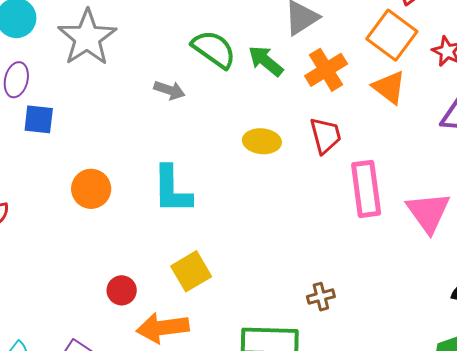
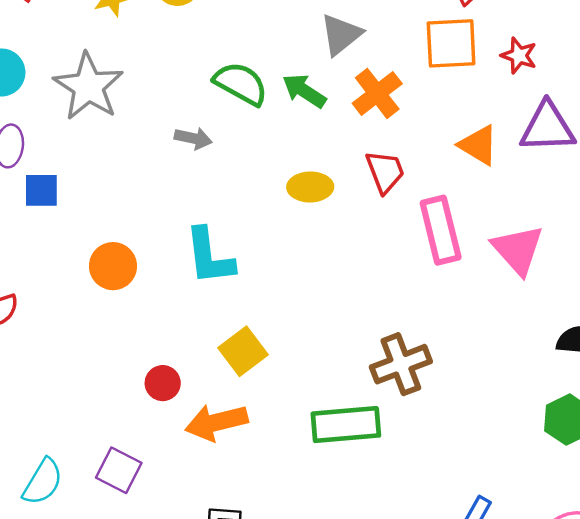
orange square: (392, 35) -> (451, 43), turned -33
orange triangle: (389, 87) -> (478, 145), moved
brown cross: (321, 297) -> (401, 364), size x1.8

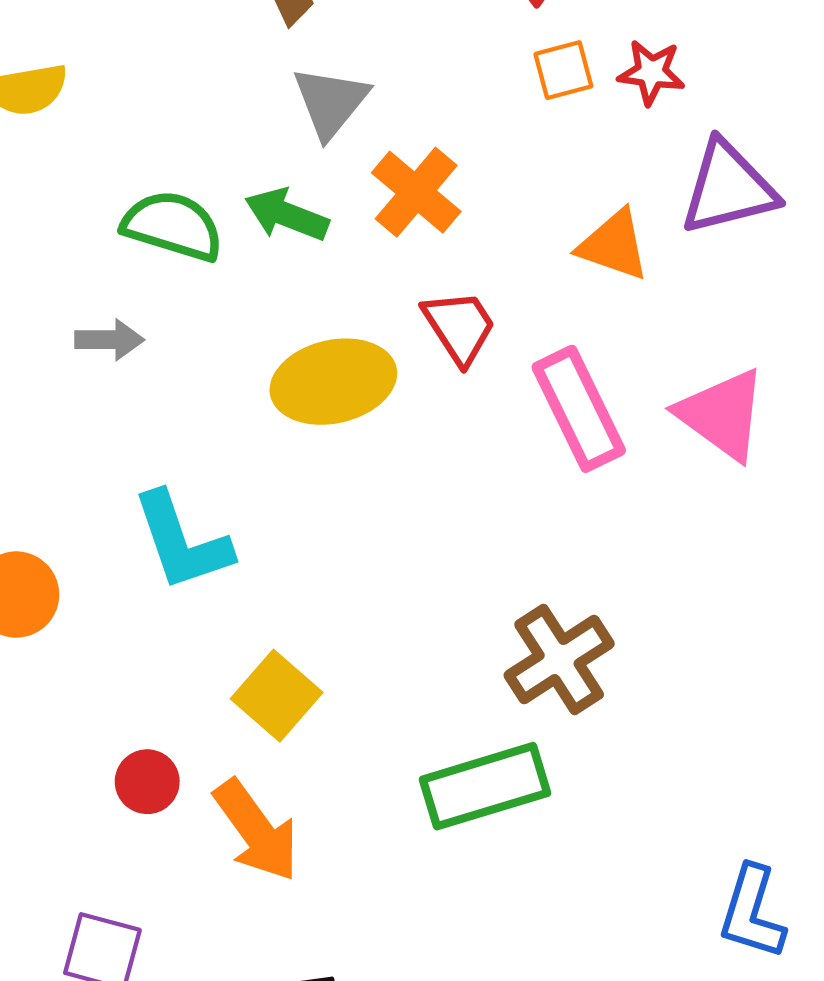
orange square: (451, 43) -> (563, 70), moved, size x0.6
yellow ellipse: (310, 187) -> (333, 382), size x1.5
orange arrow: (216, 422) -> (256, 830), turned -100

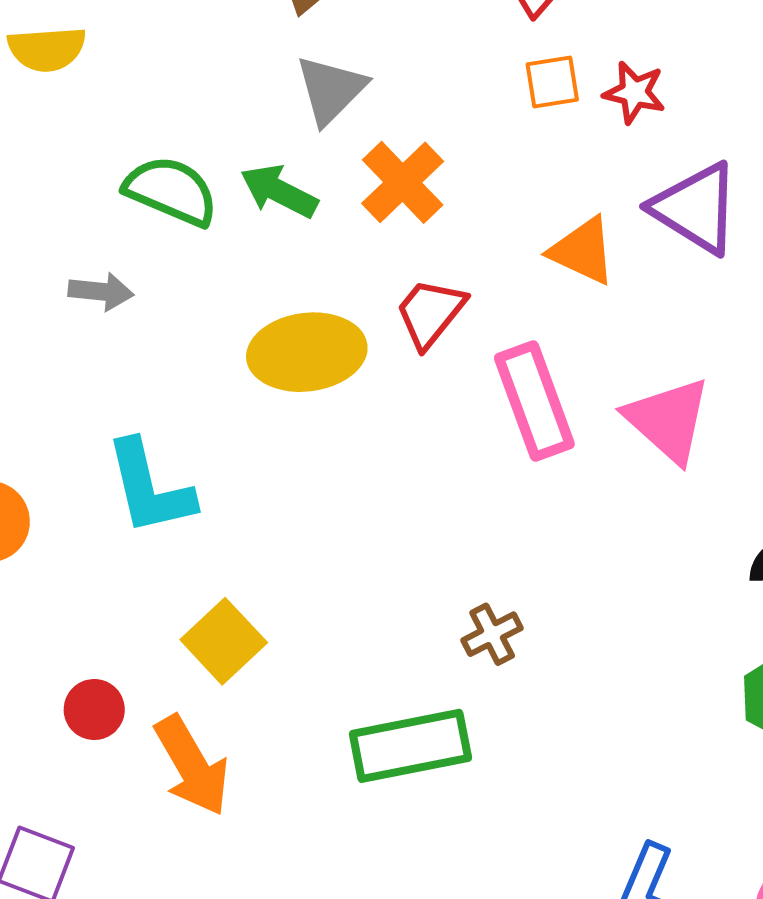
purple triangle: (728, 188) -> (696, 208), turned 40
red trapezoid: (459, 327) -> (430, 313), turned -114
brown cross: (559, 659) -> (492, 634), size x0.6

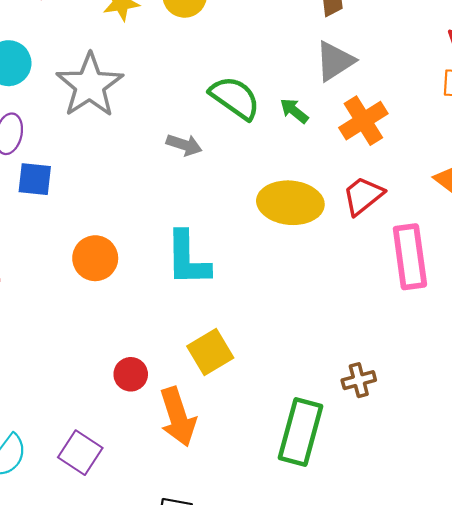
green arrow: (279, 191) -> (294, 111), size x0.7
green rectangle: (410, 746) -> (301, 432), turned -76

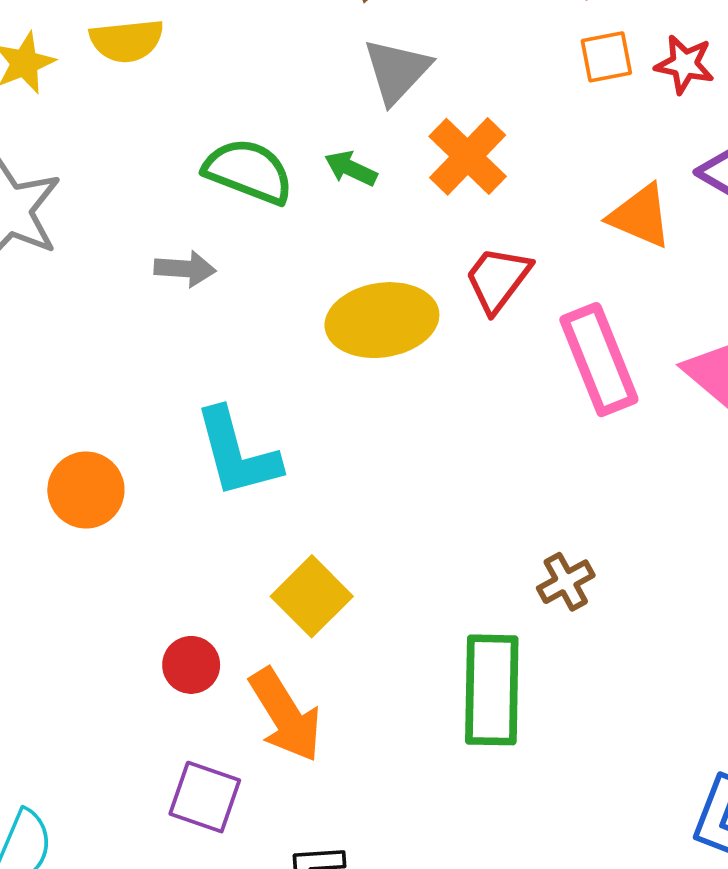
purple square: (80, 453) -> (205, 797), moved

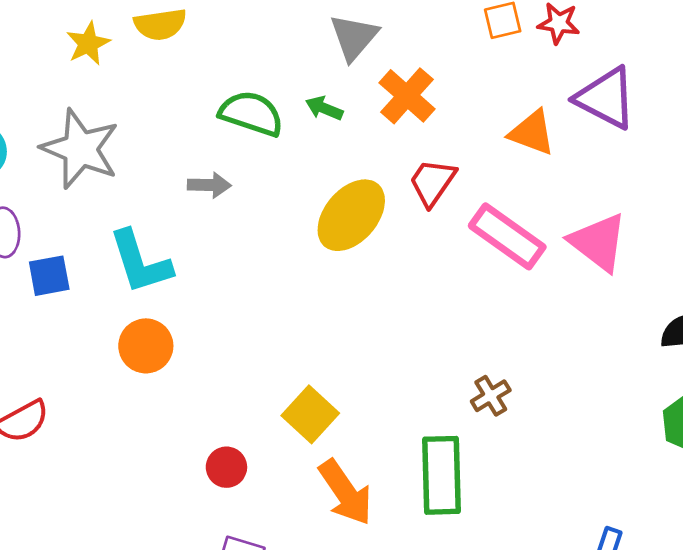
yellow ellipse: (382, 320) -> (351, 215), turned -38
pink rectangle: (599, 360) -> (507, 236), turned -30
cyan L-shape: (237, 453) -> (140, 262), moved
orange arrow: (285, 715) -> (345, 492), moved

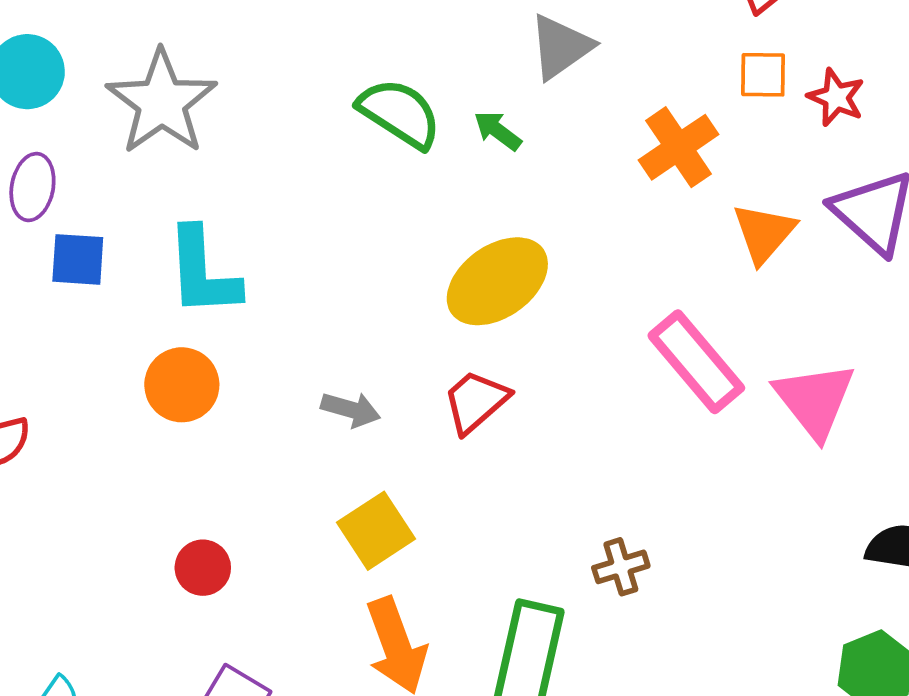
orange cross: (407, 96) -> (679, 147), moved
orange triangle: (532, 133) -> (764, 233), turned 36
red trapezoid: (432, 182) -> (476, 401), moved
gray arrow: (209, 185) -> (351, 409), moved
red circle: (226, 467) -> (203, 568), moved

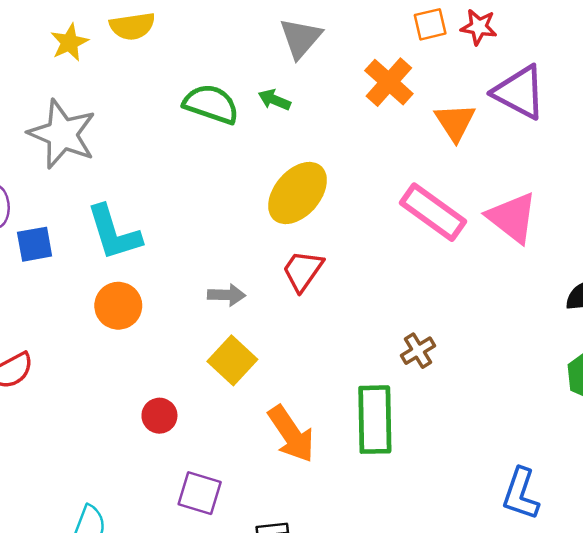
yellow square: (376, 531) -> (232, 360), moved

